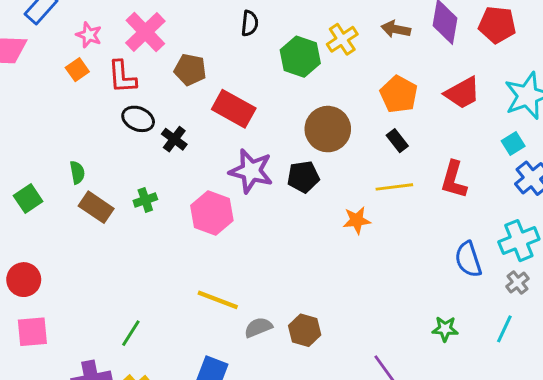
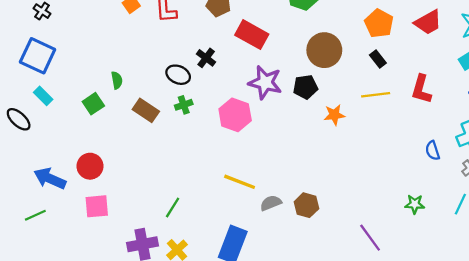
black ellipse: (138, 119) -> (178, 75), moved
green semicircle: (77, 172) -> (117, 80), moved
orange star: (357, 220) -> (334, 115), moved
blue semicircle: (468, 259) -> (433, 151), size x0.7

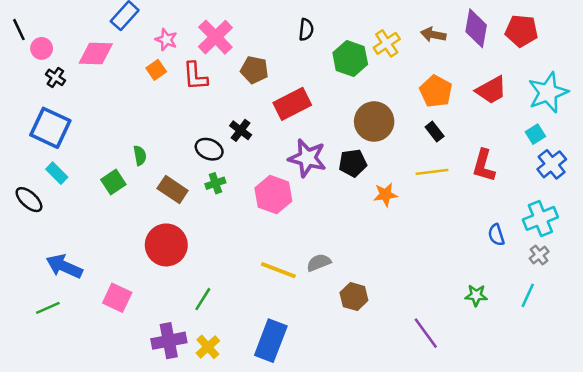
red rectangle: (252, 35) -> (292, 104), turned -56
red circle: (90, 166) -> (166, 245), moved, size x1.4
gray semicircle: (271, 203) -> (319, 263), moved
pink square: (97, 206) -> (117, 298), turned 30

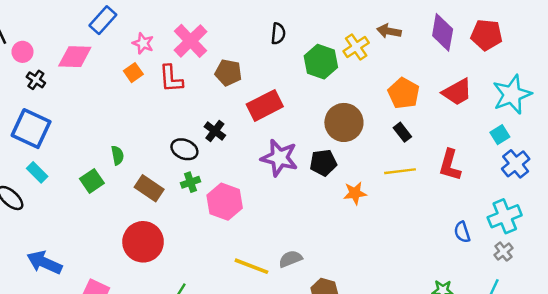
brown arrow: (433, 35) -> (389, 31), moved
pink hexagon: (273, 195) -> (225, 202), moved

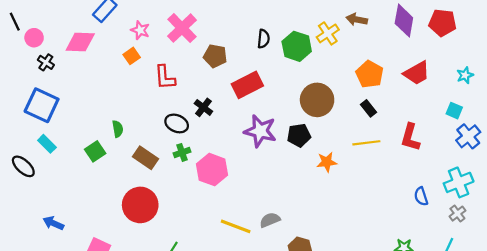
black semicircle: (278, 34) -> (263, 39), moved
red L-shape: (171, 79) -> (165, 77), moved
cyan star: (512, 94) -> (465, 75), size x0.5
cyan square: (500, 135) -> (454, 111), turned -35
blue arrow: (44, 263) -> (53, 223), size x0.7

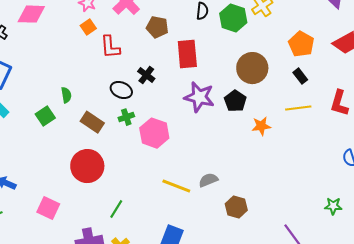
orange square: (132, 56) -> (88, 27), moved
red rectangle: (247, 85) -> (187, 54), turned -68
black pentagon: (299, 135) -> (235, 101), turned -30

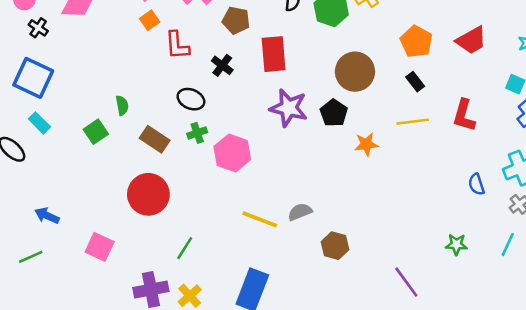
black cross: (146, 75) -> (222, 65), moved

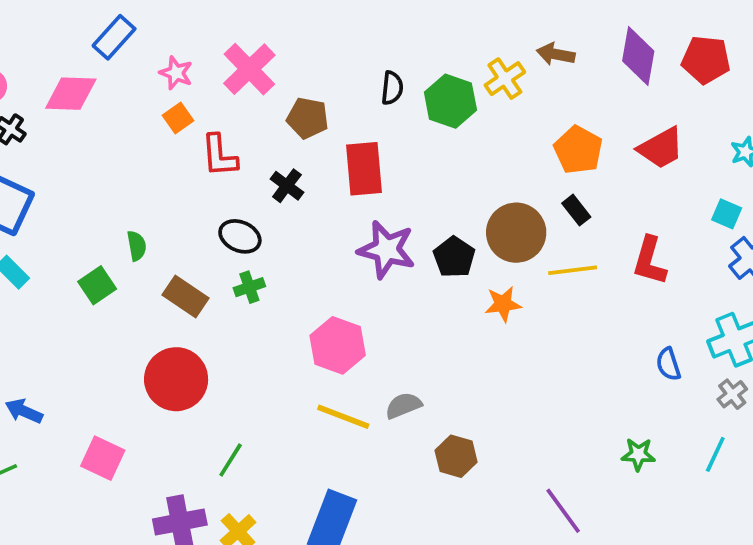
brown circle: (355, 72) -> (516, 233), moved
pink hexagon: (232, 153) -> (338, 345), moved

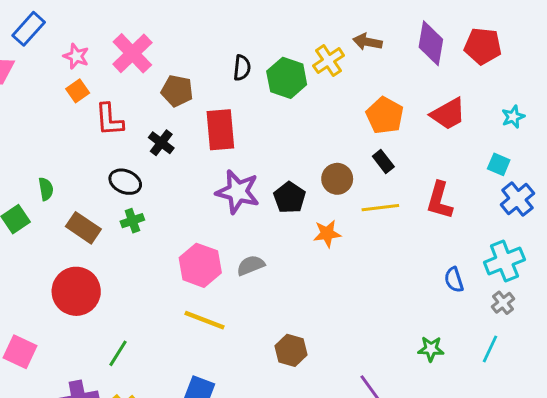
brown circle: (516, 233) -> (337, 179), size x0.7
gray semicircle: (403, 405) -> (251, 265), moved

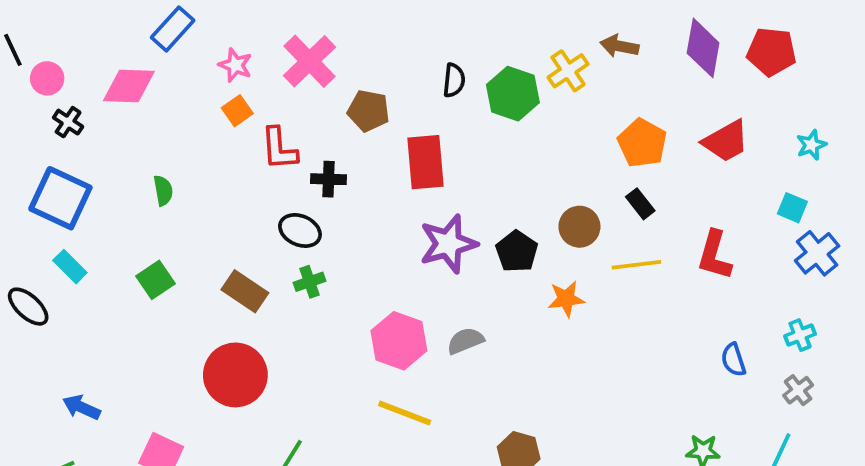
black cross: (161, 143) -> (329, 179), moved, turned -35
green semicircle: (46, 189) -> (163, 191), moved
purple star: (238, 192) -> (448, 244), turned -30
cyan cross: (504, 261) -> (800, 335), size x0.6

